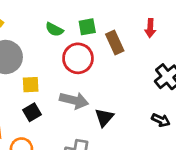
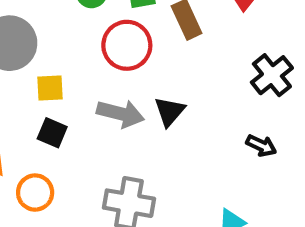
black square: (32, 112) -> (52, 133), turned -36
black triangle: (104, 117) -> (170, 111), moved

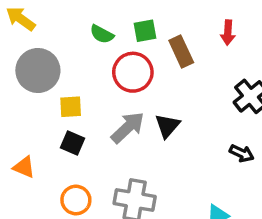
gray arrow: (120, 114) -> (128, 127), turned -57
orange circle: (35, 193) -> (76, 200), moved

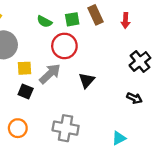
brown rectangle: (181, 51) -> (96, 15), moved
gray arrow: (128, 127) -> (50, 74), moved
orange circle: (76, 200) -> (18, 128), moved

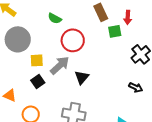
green square: (72, 19) -> (115, 31), moved
black triangle: (87, 80) -> (82, 77), moved
black square: (26, 91) -> (38, 81), turned 32

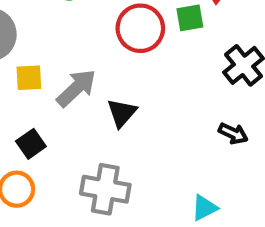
red circle: (73, 40) -> (140, 28), moved
black square: (38, 81) -> (31, 144), moved

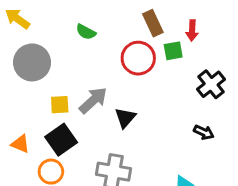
yellow square: (29, 78) -> (60, 105), moved
black square: (31, 144) -> (61, 140), size x1.5

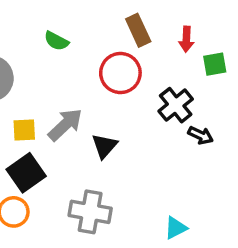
green square: (173, 51) -> (215, 64), moved
black cross: (211, 84) -> (176, 105), moved
black arrow: (204, 132) -> (201, 135), moved

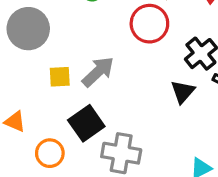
black triangle: (104, 146) -> (183, 92), moved
black square: (26, 173) -> (86, 123), moved

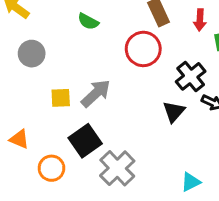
gray circle: (28, 29) -> (32, 54), size x0.7
gray cross: (121, 153) -> (117, 168), turned 36

